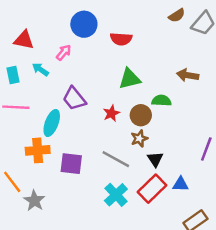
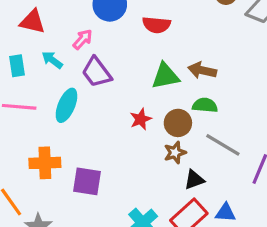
brown arrow: (188, 75) -> (202, 70), moved
purple trapezoid: (74, 99) -> (97, 72), moved
cyan ellipse: (52, 123) -> (66, 105), moved
gray line: (116, 159) -> (223, 145), moved
black triangle: (155, 159) -> (194, 180), turned 42

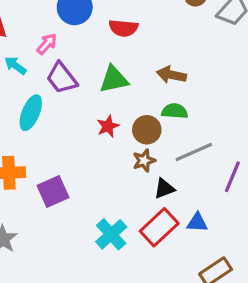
green triangle: (165, 76) -> (114, 79), moved
gray line: (223, 145) -> (194, 152), turned -54
purple square: (87, 181) -> (53, 191), turned -32

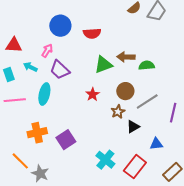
green triangle: (114, 79) -> (103, 65), moved
green semicircle: (175, 111) -> (147, 65), moved
brown circle: (147, 130) -> (125, 91), moved
red rectangle: (159, 227) -> (135, 167), moved

